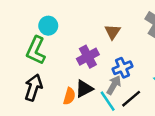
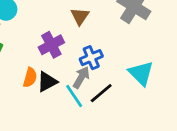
orange semicircle: (69, 96) -> (30, 77), moved

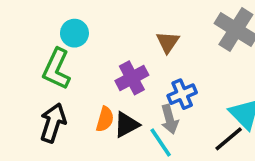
gray arrow: (81, 77) -> (170, 119), turned 135
black line: (101, 93) -> (229, 139), moved

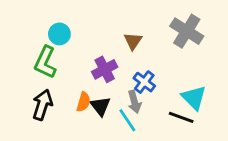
blue cross: (182, 94) -> (144, 82), turned -30
black triangle: (126, 125) -> (100, 106), turned -40
black line: (229, 139) -> (181, 117), turned 60

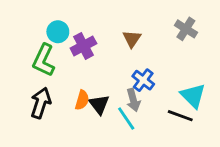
gray cross: (187, 31) -> (186, 29), size x0.7
purple cross: (105, 69) -> (83, 46), moved

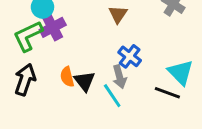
purple cross: (83, 46) -> (53, 27), moved
green L-shape: (44, 60) -> (28, 36), turned 40
orange semicircle: (82, 100) -> (67, 77), turned 150

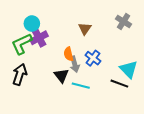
orange semicircle: (67, 77) -> (69, 54), moved
gray arrow: (119, 77) -> (75, 64), moved
cyan line: (112, 96) -> (81, 86), turned -42

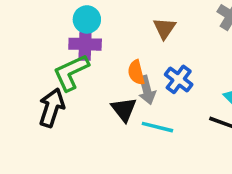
cyan circle: (32, 24) -> (87, 19), moved
purple cross: (39, 38) -> (85, 44), turned 30
green L-shape: (22, 44) -> (71, 72), moved

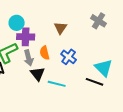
purple cross: (85, 44) -> (26, 37), moved
gray arrow: (147, 90) -> (29, 58), moved

